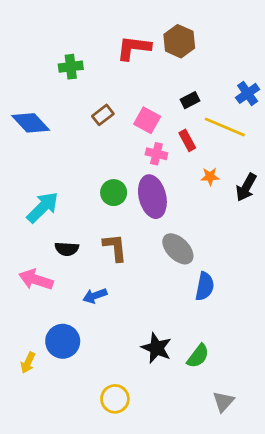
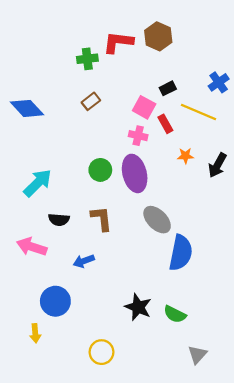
green cross: (71, 67) -> (87, 59), moved
pink square: (147, 120) -> (144, 107), moved
blue semicircle: (205, 286) -> (181, 253), size x1.4
green semicircle: (198, 356) -> (175, 314), turned 80
yellow arrow: (28, 363) -> (35, 333), moved, turned -30

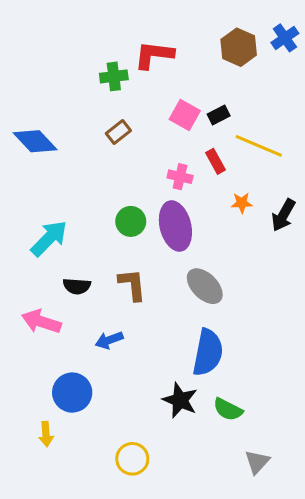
brown hexagon: (158, 36) -> (239, 47), moved
blue cross: (219, 82) -> (285, 38), moved
pink square: (144, 107) -> (185, 115), moved
blue semicircle: (181, 253) -> (208, 352), moved

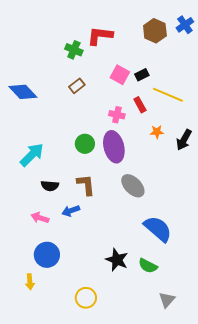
green cross: (114, 76) -> (74, 50), turned 30
pink arrow: (41, 322) -> (40, 218), moved, size x0.7
blue arrow: (109, 340) -> (71, 211), moved
blue semicircle: (208, 352) -> (158, 229), moved, turned -60

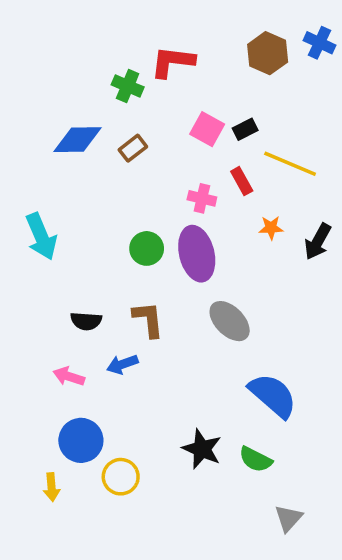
blue cross: (185, 25) -> (319, 43), turned -30
blue diamond: (23, 92) -> (77, 140), moved, turned -48
cyan arrow: (32, 155) -> (41, 236), moved, turned 112
yellow circle: (86, 298) -> (121, 477), moved

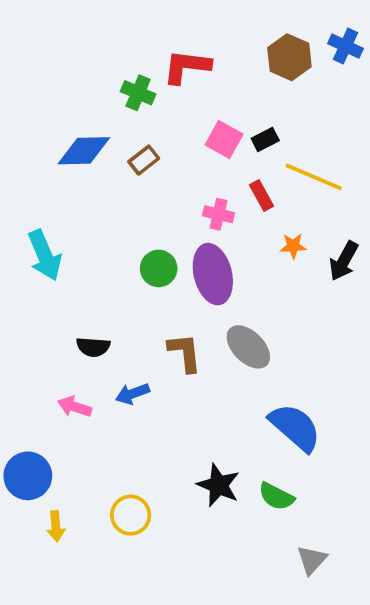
brown L-shape: (148, 319) -> (185, 353), moved
blue circle: (81, 440) -> (28, 476), moved

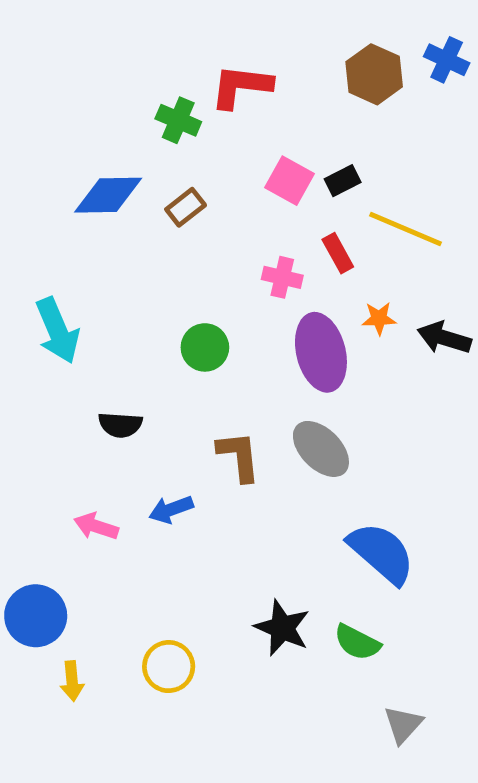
black arrow: (344, 261) -> (444, 338), turned 78
purple ellipse: (213, 274) -> (321, 352), moved
black semicircle: (93, 347) -> (120, 425), moved

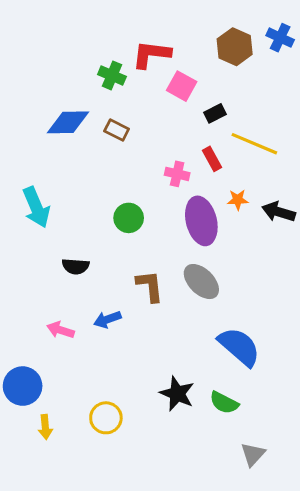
pink square: (289, 181) -> (182, 86), moved
brown rectangle: (186, 207) -> (117, 130), turned 65

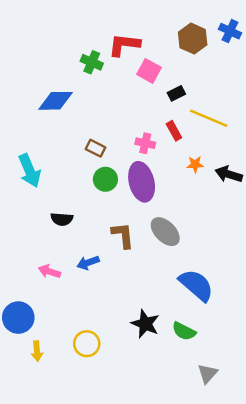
brown rectangle: (117, 130) -> (95, 148), moved
purple ellipse: (201, 221) -> (142, 182), moved

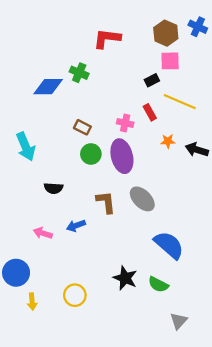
green cross: (92, 62) -> (79, 73), moved
pink square: (149, 71) -> (170, 61), moved, turned -30

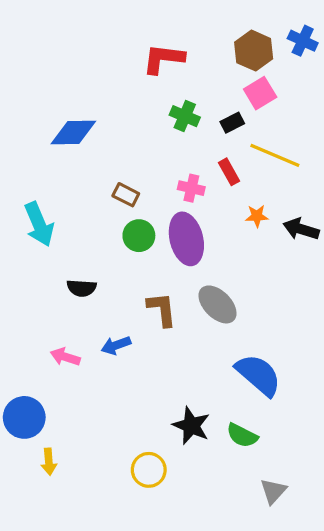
pink square: (170, 61) -> (260, 93), turned -30
green cross: (79, 73) -> (185, 116), moved
yellow circle: (75, 295) -> (149, 470), moved

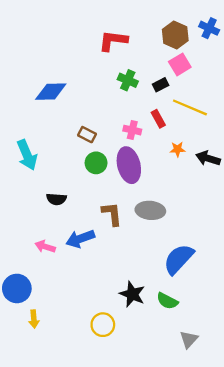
gray ellipse: (218, 304) -> (150, 210), turned -40
blue arrow: (116, 345) -> (80, 239), size x1.4
blue semicircle: (258, 375) -> (179, 259), turned -88

